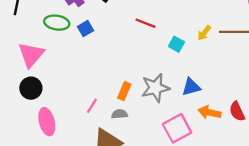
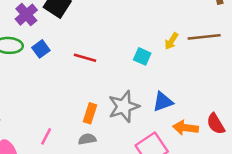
red line: (145, 23) -> (85, 58), moved
pink line: (92, 106) -> (46, 136), moved

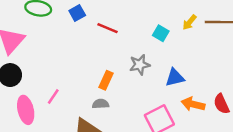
blue square: (41, 49) -> (77, 13), moved
gray star: (124, 107) -> (140, 65), moved, size x0.7
pink line: (46, 136) -> (53, 96), moved

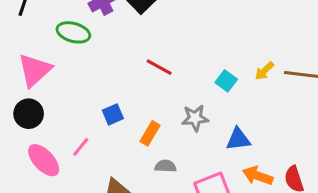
blue square: (77, 13) -> (113, 114), moved
gray semicircle: (101, 104) -> (165, 166), moved
pink ellipse: (26, 110) -> (44, 160), turned -36

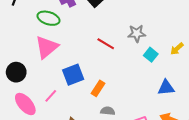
pink triangle: (35, 70) -> (47, 47), moved
blue square: (113, 114) -> (73, 75), size x1.5
gray star: (195, 118) -> (137, 33), moved
blue triangle: (238, 139) -> (166, 88), moved

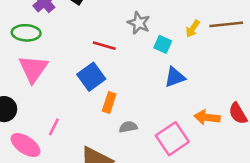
gray star: (137, 33) -> (139, 23), turned -30
blue square: (73, 75) -> (91, 77), moved
blue triangle: (166, 88) -> (175, 77), moved

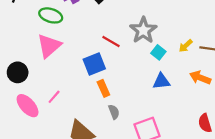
gray star: (139, 23) -> (143, 30), size x1.4
orange rectangle: (109, 102) -> (103, 88), turned -56
orange arrow: (207, 117) -> (200, 78), moved
gray semicircle: (128, 127) -> (114, 112), turned 64

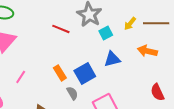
cyan square: (158, 52) -> (106, 33), turned 32
blue square: (94, 64) -> (85, 74), moved
pink line: (54, 97) -> (21, 77), moved

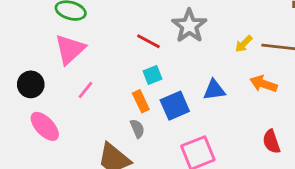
cyan square: (106, 33) -> (152, 75), moved
pink line: (21, 77) -> (85, 90), moved
gray semicircle: (72, 93) -> (137, 129), moved

